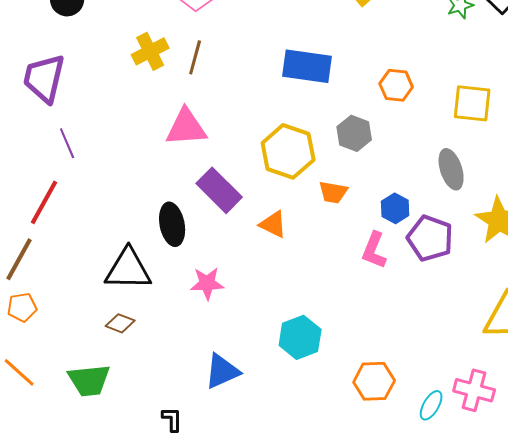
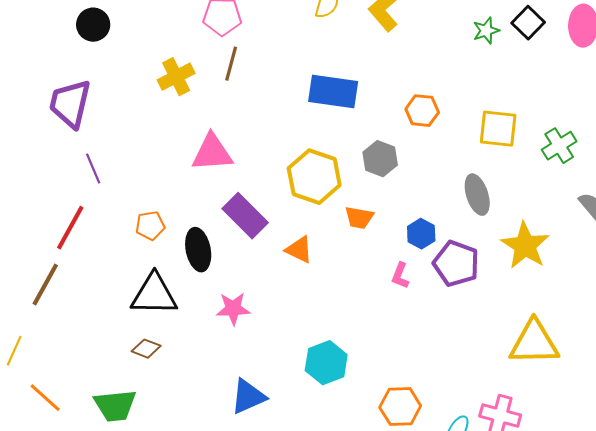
brown line: (195, 57) -> (231, 64), moved
pink L-shape: (374, 250) -> (400, 276), size x0.7
orange pentagon: (22, 307) -> (150, 226), moved

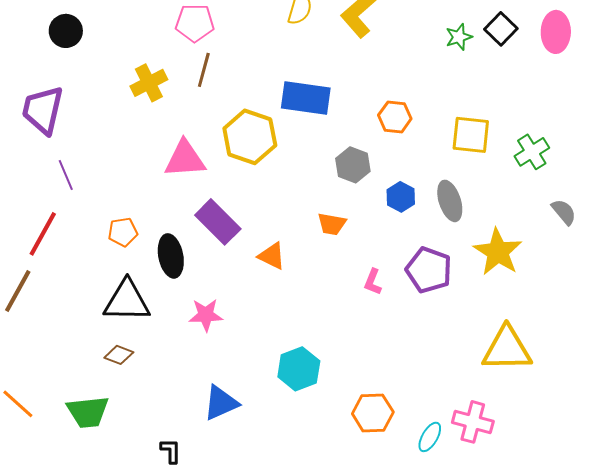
yellow hexagon: (314, 177) -> (250, 137), moved
blue hexagon: (421, 234) -> (401, 197), moved

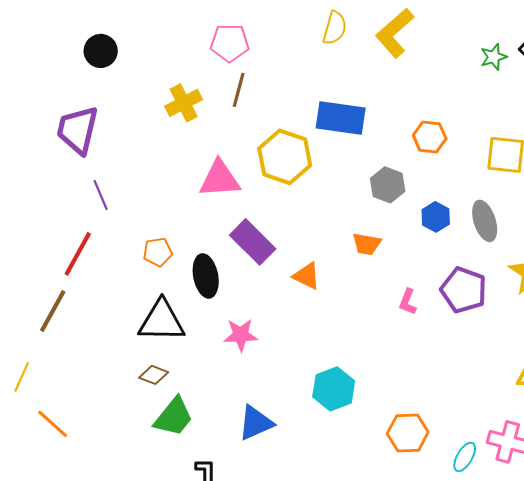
green trapezoid: (88, 412) -> (174, 417), moved, turned -45

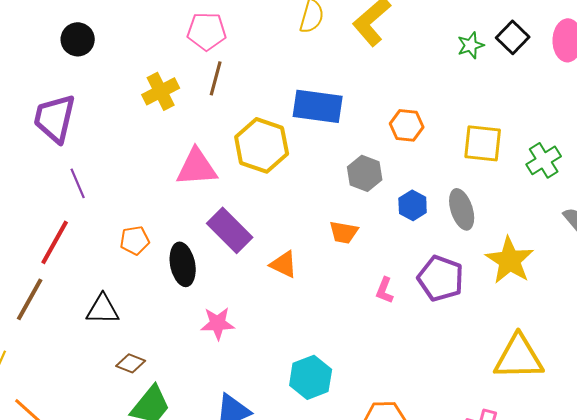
black triangle: (162, 321) -> (103, 309), moved, size x0.7

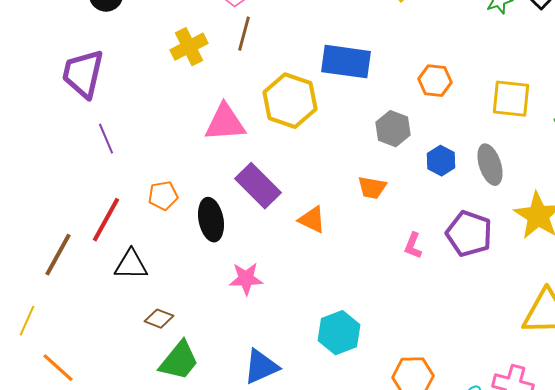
red line: (55, 242) -> (106, 220), moved

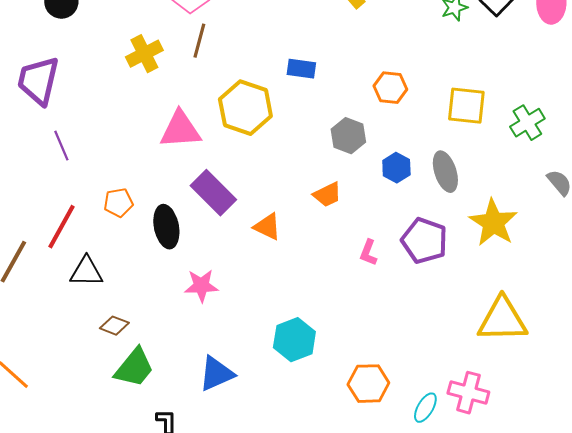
blue rectangle: (346, 62) -> (301, 69), size x0.6
orange trapezoid: (372, 188) -> (327, 195), turned -36

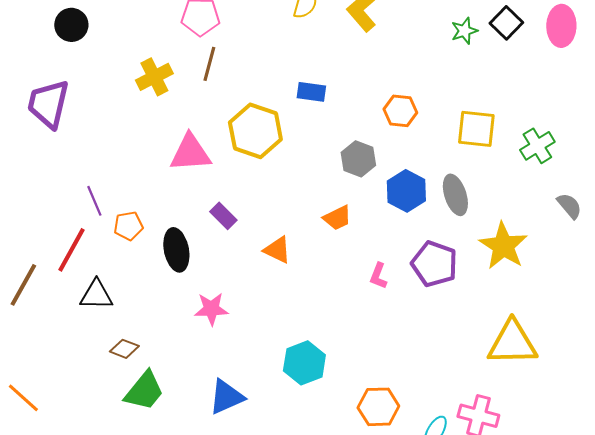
purple line: (61, 146) -> (94, 201), moved
blue hexagon: (396, 168) -> (406, 191), size x1.4
purple rectangle: (213, 193) -> (223, 216), size x0.6

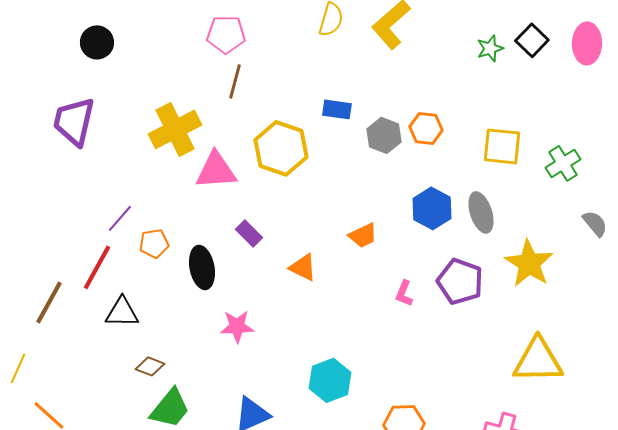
yellow cross: (154, 77) -> (175, 129), moved, size x1.4
gray hexagon: (358, 159) -> (384, 135), moved
purple line: (94, 201) -> (120, 218), turned 64

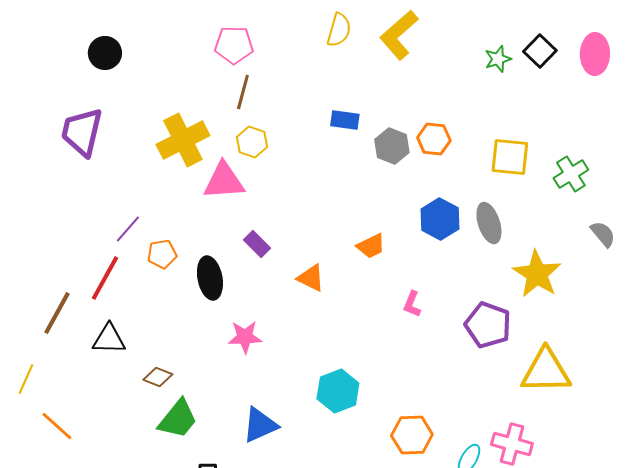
yellow hexagon: (281, 148) -> (252, 142), moved, size x0.6
purple pentagon: (460, 281) -> (488, 325), moved
black triangle: (122, 312) -> (109, 339), moved

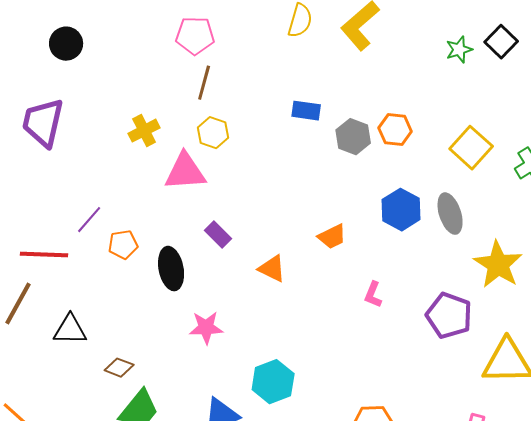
yellow cross: (183, 140) -> (144, 131), size x0.6
yellow square: (510, 157) -> (471, 148), turned 36
red line: (105, 278) -> (44, 255), moved, turned 63
cyan hexagon: (338, 391) -> (273, 382), moved

